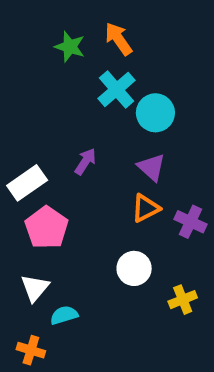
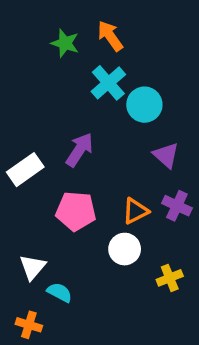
purple arrow: (85, 161) -> (79, 150), size x1.4
purple triangle: (152, 167) -> (166, 155), moved
orange triangle: (146, 208) -> (135, 211), moved
pink pentagon: (46, 228) -> (76, 211), moved, turned -30
cyan semicircle: (64, 315) -> (60, 292), turned 45

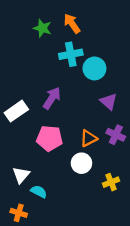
cyan cross: (108, 83) -> (71, 54), turned 30

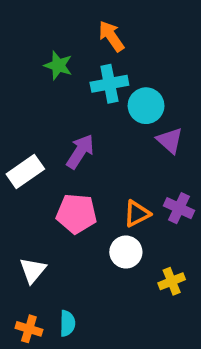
green star: (42, 28) -> (58, 65), moved
purple triangle: (109, 102) -> (170, 140), moved
cyan semicircle: (39, 192) -> (67, 323), moved, turned 63

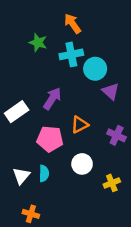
orange triangle: (137, 214) -> (80, 125), moved
cyan semicircle: (67, 323) -> (44, 173), moved
orange cross: (29, 329) -> (31, 214), moved

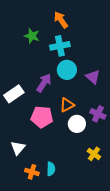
cyan circle: (95, 69) -> (67, 70), moved
white circle: (82, 164) -> (77, 124), moved
cyan semicircle: (44, 173) -> (51, 169), moved
yellow cross: (112, 183) -> (94, 154), turned -32
orange cross: (31, 214) -> (32, 172), moved

